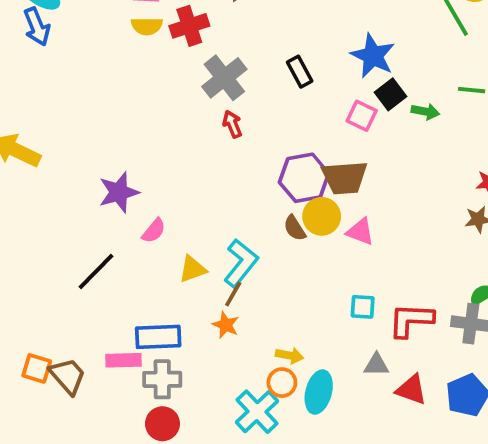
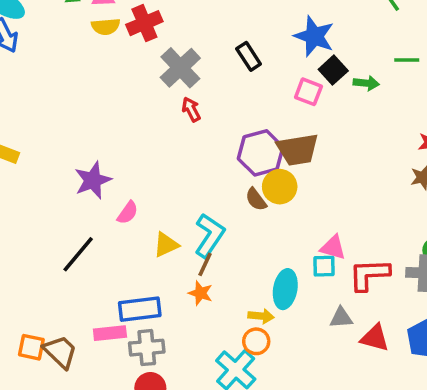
pink triangle: (360, 232) -> (333, 248), moved
cyan ellipse: (319, 392) -> (285, 289), moved

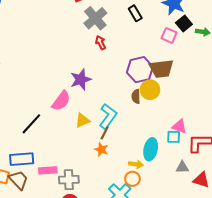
purple star: (93, 180) -> (81, 79), moved
brown semicircle: (256, 199) -> (136, 97), turned 32
pink semicircle: (128, 213) -> (61, 101), size x1.5
blue rectangle: (140, 309) -> (22, 159), moved

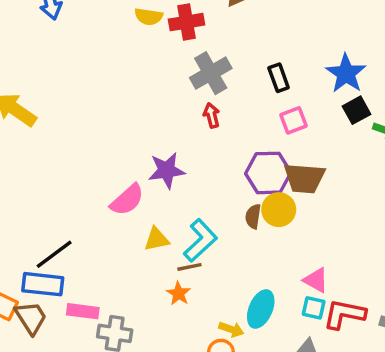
pink square: (169, 35) -> (293, 120), moved, turned 35
black line: (31, 124) -> (54, 254), moved
brown line: (105, 133) -> (189, 267), turned 40
cyan square: (174, 137) -> (314, 308), moved

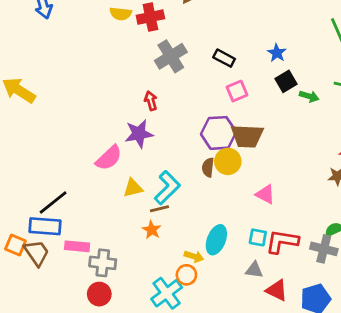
blue star: (346, 73) -> (277, 53), size x0.6
black rectangle: (279, 78) -> (224, 58), turned -40
red arrow: (212, 115) -> (151, 101), moved
pink triangle: (316, 280) -> (265, 194), moved

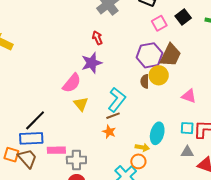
black square: (286, 81) -> (183, 17), moved
brown trapezoid: (247, 136) -> (170, 55), turned -60
yellow triangle: (133, 188) -> (81, 104), moved, turned -49

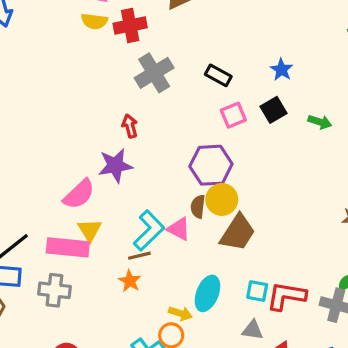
brown trapezoid: (170, 55) -> (238, 233), moved
pink triangle: (189, 96) -> (179, 229), moved
pink rectangle: (56, 150) -> (68, 247), moved, size x1.4
gray cross: (76, 160) -> (54, 290), moved

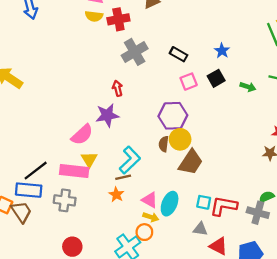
pink triangle: (179, 229) -> (150, 200), moved

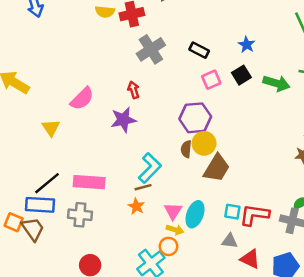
green arrow: (248, 87) -> (276, 83), size x1.5
pink semicircle: (82, 135) -> (82, 99), moved
yellow triangle: (89, 159) -> (51, 128), moved
pink triangle: (150, 200) -> (173, 211), turned 36

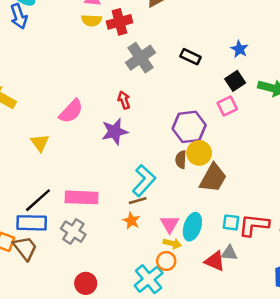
pink square: (211, 80) -> (227, 106), moved
gray cross: (80, 215) -> (73, 232), turned 30
red triangle: (250, 259) -> (215, 261), moved

